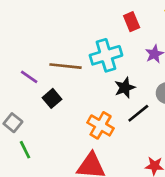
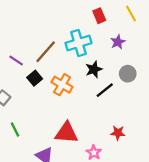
brown line: (65, 66) -> (46, 52), turned -55
orange cross: (101, 125) -> (62, 85), moved
green line: (25, 150) -> (15, 130), moved

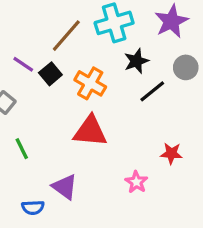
purple star: (118, 42) -> (171, 21), size x1.5
purple line: (16, 61) -> (23, 64), moved
red triangle: (66, 133) -> (90, 131), moved

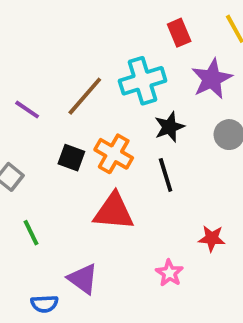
purple line: (23, 64) -> (27, 110), moved
black square: (50, 74) -> (71, 158), moved, turned -30
black line: (152, 91) -> (166, 175), moved, turned -68

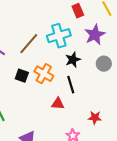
red triangle: (114, 211) -> (58, 104), moved, size x0.6

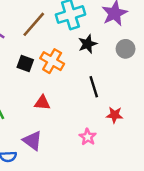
black line: (71, 85) -> (94, 87), moved
red triangle: (58, 104) -> (42, 103), moved

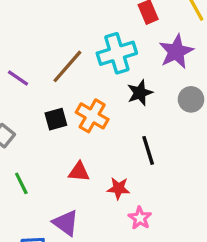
black square: (25, 64) -> (56, 119), turned -35
red star: (115, 115) -> (118, 188), moved

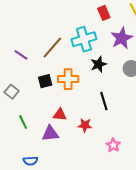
orange cross: (92, 116) -> (68, 79), turned -30
pink star: (140, 218) -> (113, 145), moved
purple triangle: (66, 223) -> (50, 134), moved, turned -42

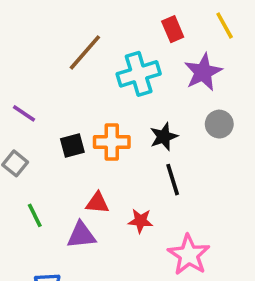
brown line: (52, 48) -> (85, 52), moved
purple line: (21, 55) -> (24, 113), moved
black star: (99, 64) -> (164, 137), moved
pink star: (113, 145) -> (189, 255), size x1.6

